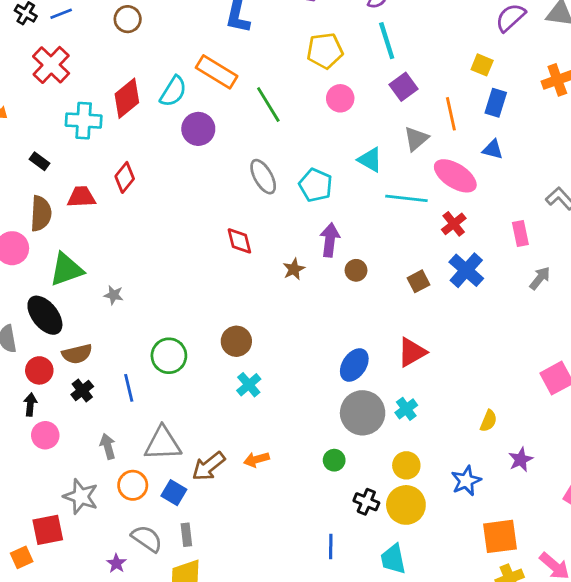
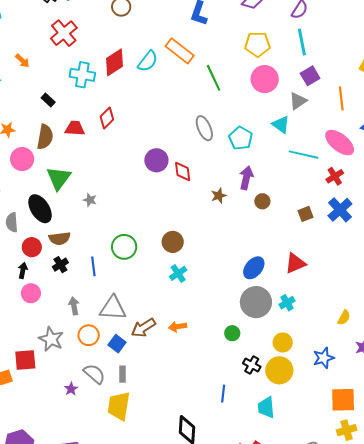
pink circle: (340, 98) -> (265, 79), size x1.4
purple circle: (198, 129) -> (156, 160), moved
gray triangle: (416, 139) -> (298, 101), moved
green triangle: (66, 269) -> (59, 178), turned -40

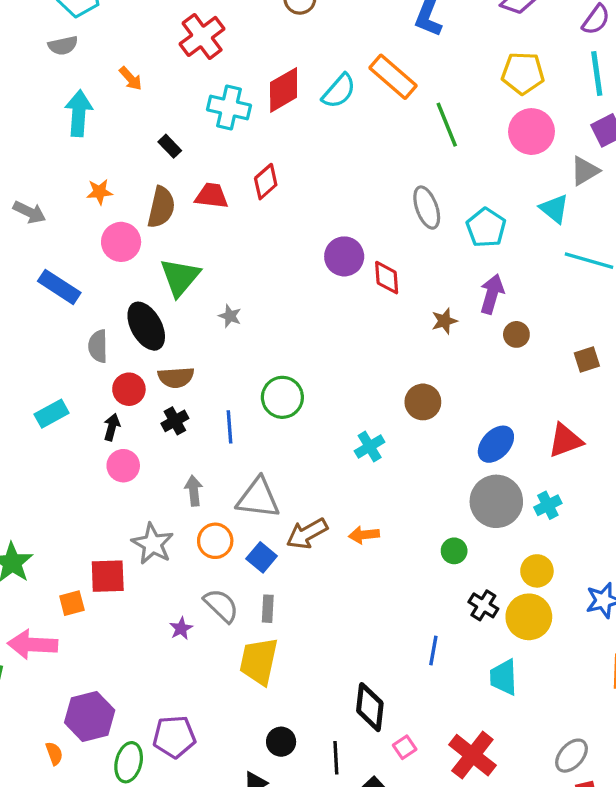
brown circle: (173, 242) -> (423, 402), moved

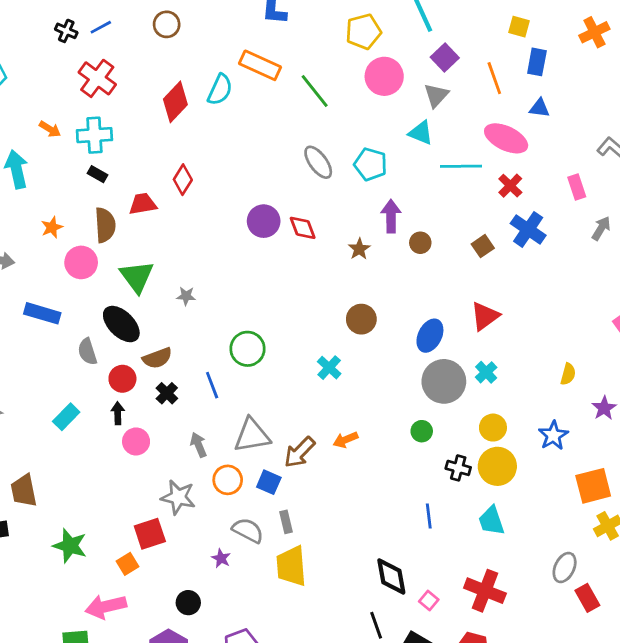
cyan cross: (229, 107) -> (94, 135), moved
black circle: (281, 742) -> (188, 603), moved

